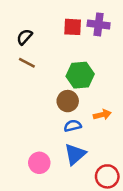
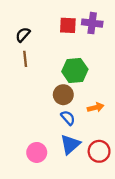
brown line: (27, 63) -> (25, 59), turned 56
blue semicircle: (73, 126) -> (68, 118), turned 63
red circle: (107, 176) -> (99, 151), moved

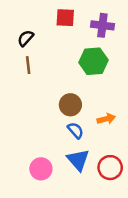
red square: (68, 25) -> (65, 18), moved
green hexagon: (75, 70) -> (93, 61), moved
blue triangle: (70, 144) -> (78, 160), turned -30

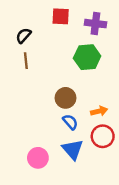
red circle: (110, 168) -> (103, 136), moved

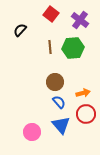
red square: (61, 16) -> (51, 14), turned 35
purple cross: (95, 24) -> (80, 20), turned 30
brown line: (26, 61) -> (50, 47), moved

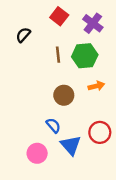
orange arrow: (83, 93) -> (96, 86), moved
blue semicircle: (59, 102) -> (53, 125), moved

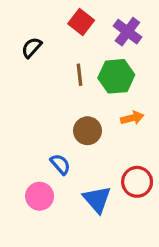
blue semicircle: (53, 125) -> (60, 164), moved
pink circle: (37, 153) -> (40, 196), moved

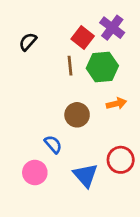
red square: (81, 22) -> (83, 37), moved

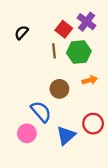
blue semicircle: (53, 144) -> (41, 112), size x1.5
blue triangle: (85, 175) -> (66, 135), turned 30

